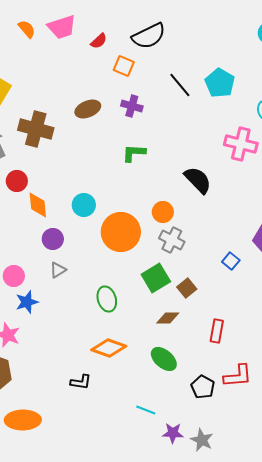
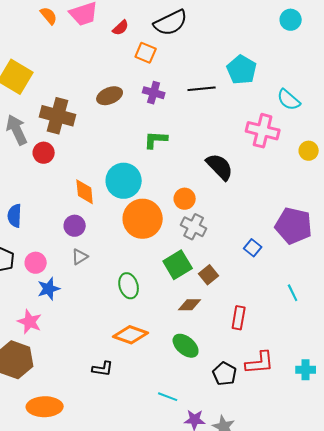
black line: (180, 85) -> (202, 89), moved, turned -56
red circle: (17, 181) -> (44, 153), moved
orange diamond: (38, 205) -> (85, 192), moved
cyan circle: (84, 205) -> (124, 181), moved, size x1.5

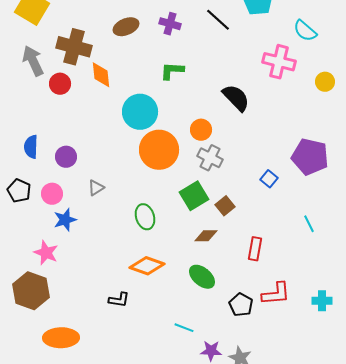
black line: (202, 89) -> (218, 20), turned 48
orange diamond: (85, 192) -> (101, 75), moved
purple circle: (75, 226) -> (66, 157), moved

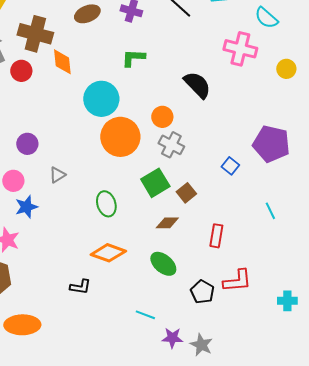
cyan cross: (322, 301) -> (287, 301), moved

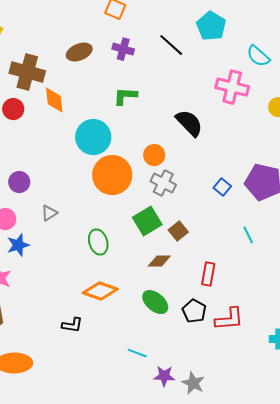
blue square: (230, 166) -> (222, 187), moved
cyan line: (270, 211) -> (248, 235), moved
black pentagon: (202, 292) -> (194, 311), moved

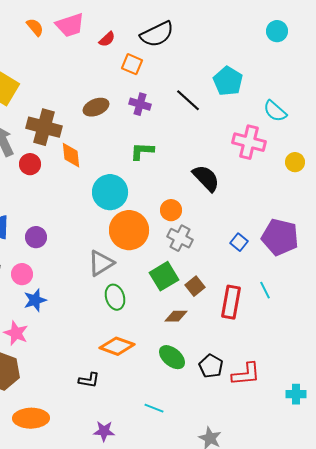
gray triangle: (49, 213) -> (101, 263), moved, size x1.6
red rectangle: (208, 274) -> (231, 302), moved, size x1.4
purple star: (164, 376) -> (104, 431), moved

